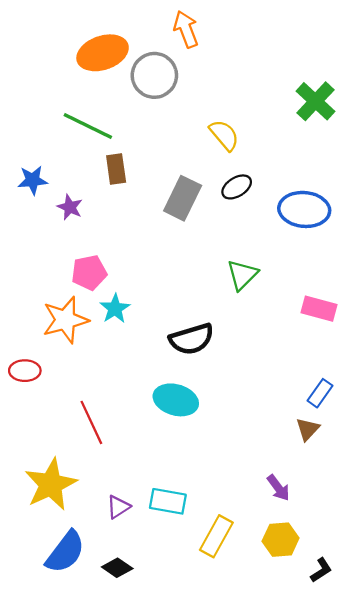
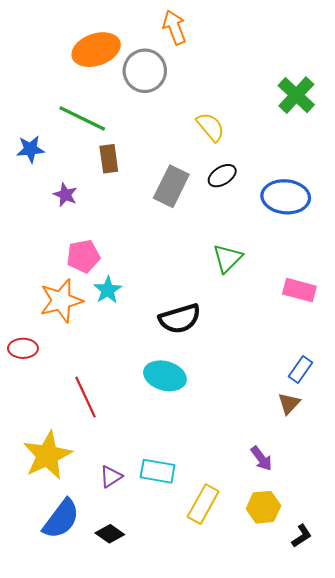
blue star: (33, 180) -> (30, 149), moved

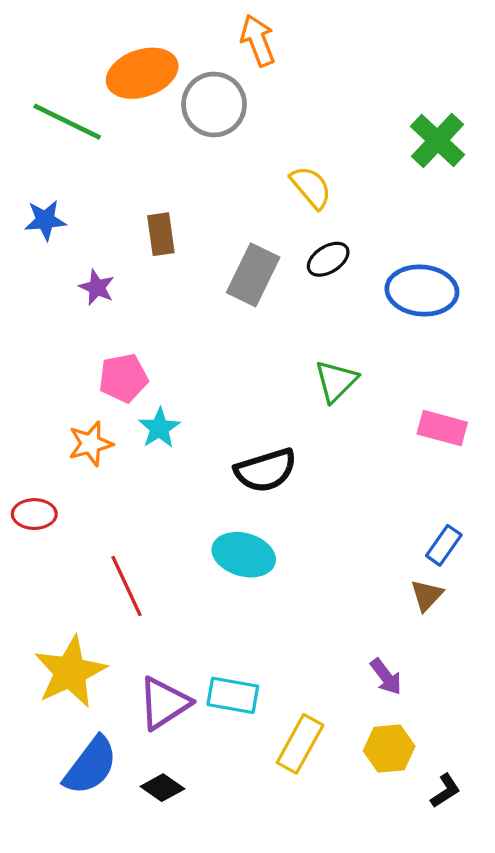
green line: (82, 118) -> (67, 122), moved
orange star: (61, 301) -> (91, 444), size x0.7
purple triangle: (111, 477) -> (164, 703), size x1.6

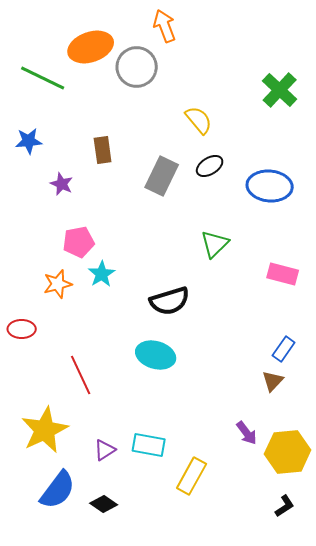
purple triangle: (164, 703) -> (105, 450), size x0.6
yellow hexagon: (389, 749) -> (288, 452), moved, size x1.4

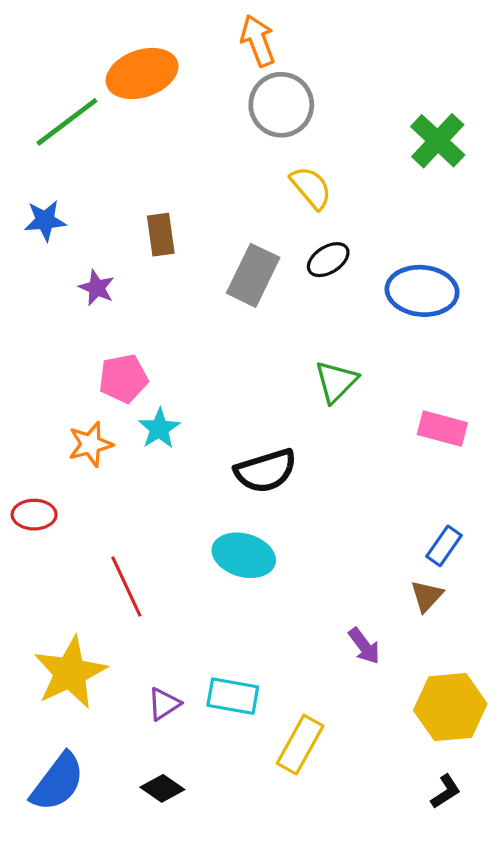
gray circle: (137, 67) -> (281, 105), moved
green line: (43, 78) -> (67, 122), turned -63
purple arrow: (247, 433) -> (364, 646), moved
blue semicircle: (58, 490) -> (58, 782), moved

